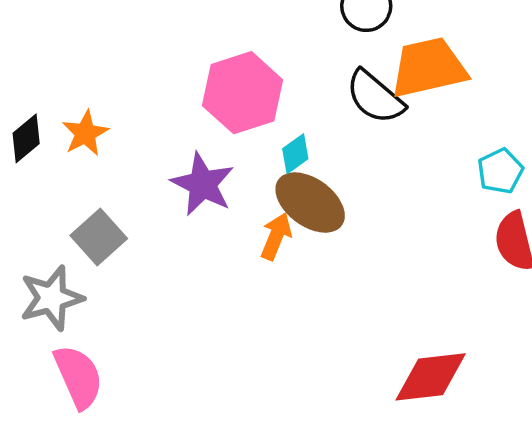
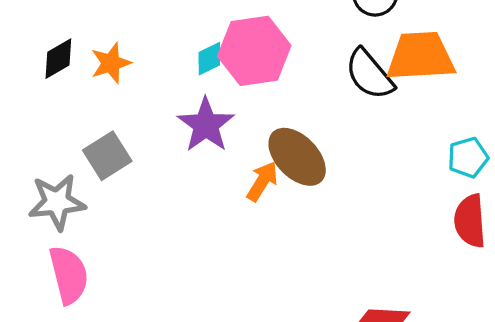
cyan diamond: (295, 154) -> (209, 59), moved

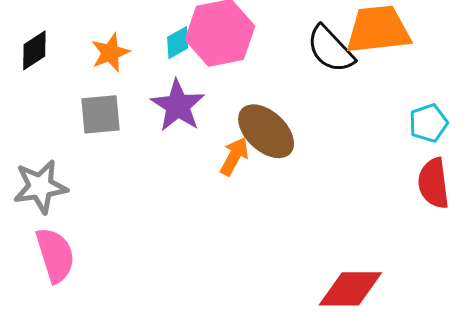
orange star: (111, 63) -> (110, 53), moved
gray square: (107, 156) -> (100, 114), moved, turned 30

